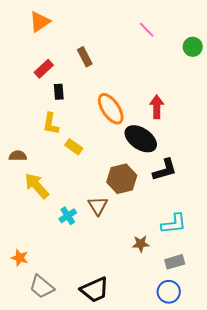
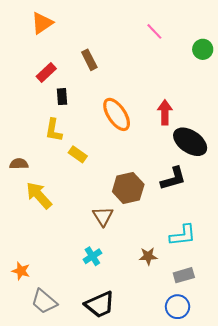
black ellipse: (141, 139) -> (190, 142), moved
cyan cross: (68, 216) -> (92, 256), moved

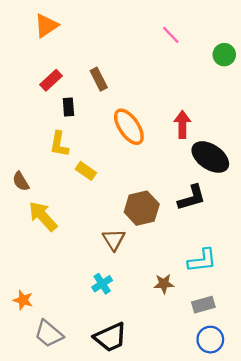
brown rectangle: (89, 60) -> (99, 79), moved
brown semicircle: (19, 164) -> (21, 181), turned -120
blue circle: (178, 307) -> (210, 340), moved

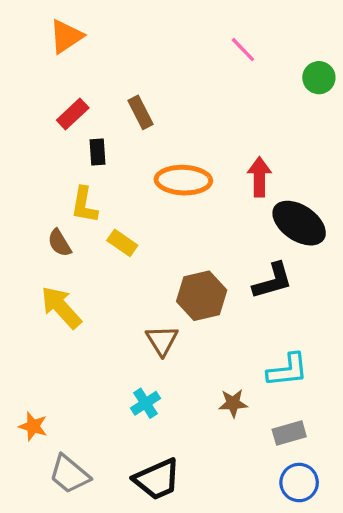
orange ellipse: (129, 127) -> (183, 180), turned -54
brown semicircle: (21, 181) -> (59, 243), moved

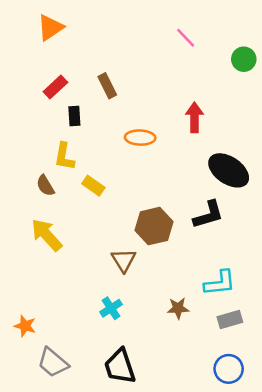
red arrow: (259, 177) -> (194, 117), moved
orange ellipse: (183, 180) -> (140, 138), size x0.7
gray rectangle: (289, 433) -> (230, 320), moved
black trapezoid: (157, 479) -> (120, 366), turned 96

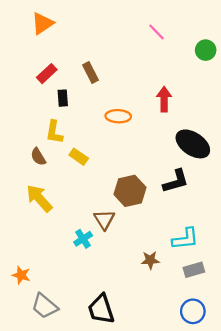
cyan cross: (111, 308) -> (83, 239), moved

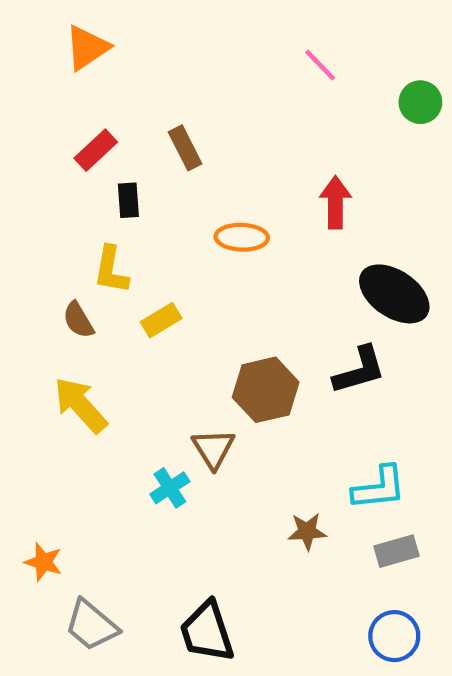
yellow rectangle: (79, 157) -> (161, 320), turned -66

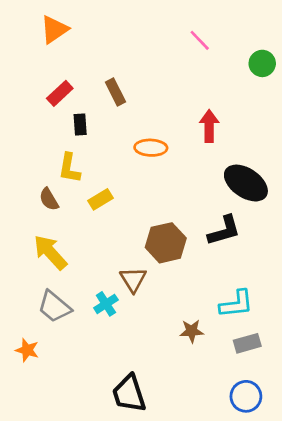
gray trapezoid: (91, 625) -> (54, 307), moved

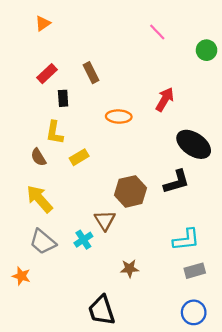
orange triangle: (54, 29) -> (43, 23), size x0.7
red arrow: (209, 126) -> (165, 99), turned 30
brown star: (192, 331) -> (129, 269), moved

